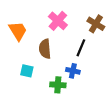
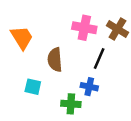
pink cross: (58, 21) -> (84, 28), moved, turned -30

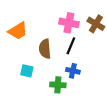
orange trapezoid: (22, 38) -> (18, 31), turned 90
black line: (99, 58) -> (71, 46), moved

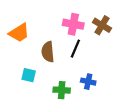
blue cross: (73, 71) -> (88, 82), moved

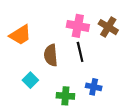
black line: (75, 49) -> (80, 52), turned -36
cyan square: (29, 75) -> (30, 80), turned 32

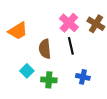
pink cross: (78, 26) -> (69, 23), turned 30
green cross: (65, 96) -> (49, 80), moved

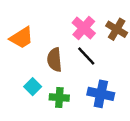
black line: (71, 46) -> (86, 56), turned -30
blue cross: (83, 77) -> (101, 94), size x1.5

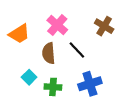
pink cross: (84, 28) -> (57, 25), moved
blue cross: (101, 94) -> (90, 84), turned -30

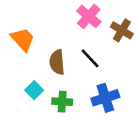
pink cross: (57, 25) -> (89, 16), moved
orange trapezoid: (19, 34) -> (23, 39), turned -100

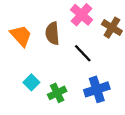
brown semicircle: (57, 62) -> (52, 33), moved
green cross: (62, 102) -> (57, 93), turned -30

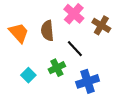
green cross: (57, 93) -> (57, 68), moved

